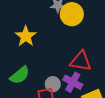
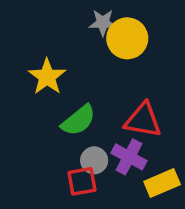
green semicircle: (20, 75) -> (78, 120), moved

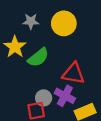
gray star: (103, 23) -> (31, 21), moved
green semicircle: (78, 120) -> (38, 57), moved

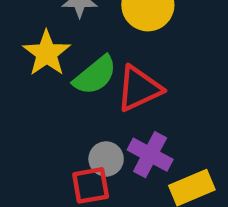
red triangle: (73, 73) -> (139, 89), moved, turned -35

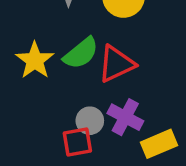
yellow star: (47, 53) -> (35, 60), moved

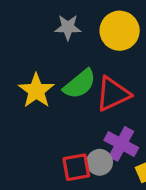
gray circle: (90, 121) -> (100, 162), moved

